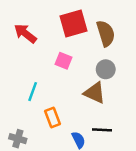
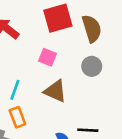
brown triangle: (95, 93) -> (55, 91), moved
orange rectangle: (52, 118) -> (17, 117), moved

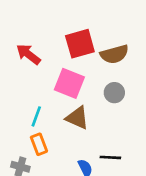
brown semicircle: (92, 29) -> (114, 54), turned 92
pink square: (47, 57) -> (69, 83), size x1.6

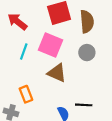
brown semicircle: (114, 54) -> (87, 22), turned -80
cyan line: (36, 116) -> (24, 51), moved

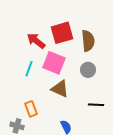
red arrow: (17, 22) -> (36, 41), moved
black line: (84, 105) -> (96, 105), moved

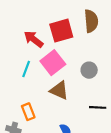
brown semicircle: (88, 41) -> (91, 21), moved
pink square: (54, 63) -> (53, 63), turned 30

